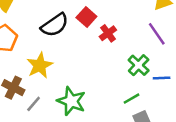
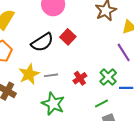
red cross: (108, 33) -> (80, 78), moved
gray line: (34, 104) -> (51, 75), moved, turned 40

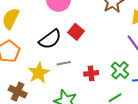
gray line: (51, 75) -> (64, 63), moved
red cross: (80, 78) -> (91, 73), turned 32

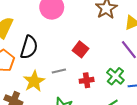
red square: (76, 32) -> (80, 49), moved
black semicircle: (50, 39) -> (29, 47), moved, turned -35

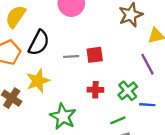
red square: (80, 49) -> (95, 55), turned 35
gray line: (59, 71) -> (71, 56), moved

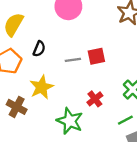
black semicircle: (39, 43) -> (39, 49), size x0.6
red cross: (95, 90) -> (95, 99), moved, turned -35

